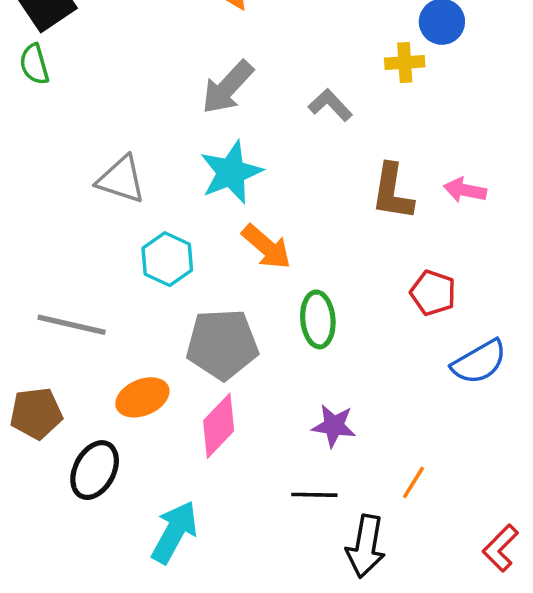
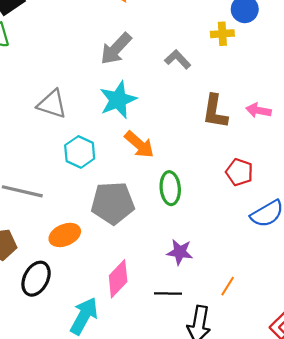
pink diamond: (219, 426) -> (118, 279), moved

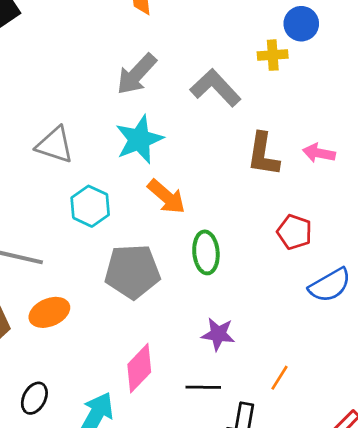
gray L-shape: (178, 59) -> (215, 88), size x1.5
orange ellipse: (65, 235) -> (49, 312), moved
black ellipse: (36, 279) -> (34, 398), moved, size x0.7

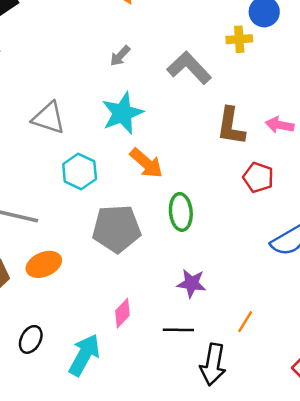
gray arrow: (137, 74) -> (120, 56), size x0.6
red pentagon: (294, 232) -> (258, 177), moved
pink diamond: (139, 368) -> (122, 313), size x0.7

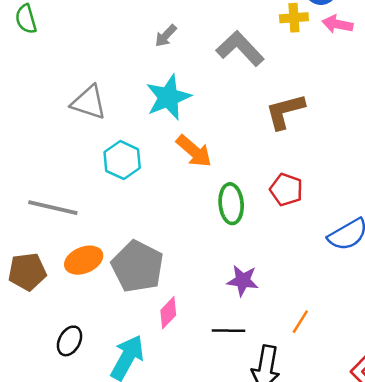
pink arrow: (280, 125) -> (338, 24), moved
brown L-shape: (231, 126) -> (285, 111), turned 66
red pentagon: (258, 177) -> (286, 190), moved
gray pentagon: (116, 229) -> (138, 267), moved, turned 30

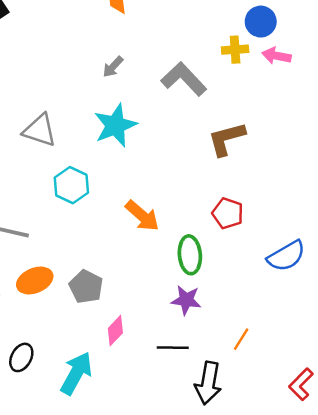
orange arrow: (194, 151) -> (142, 216), moved
green ellipse: (231, 204) -> (190, 255), moved
gray pentagon: (138, 267) -> (86, 287), size x0.7

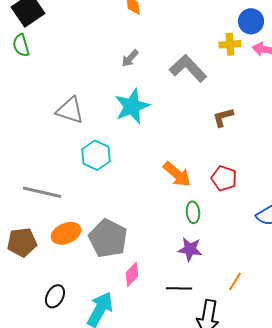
brown L-shape: (227, 139) -> (223, 117), size x0.7
orange arrow: (142, 216) -> (177, 174), moved
green ellipse: (190, 255) -> (193, 212), size x0.7
gray pentagon: (86, 287) -> (108, 238), size x1.4

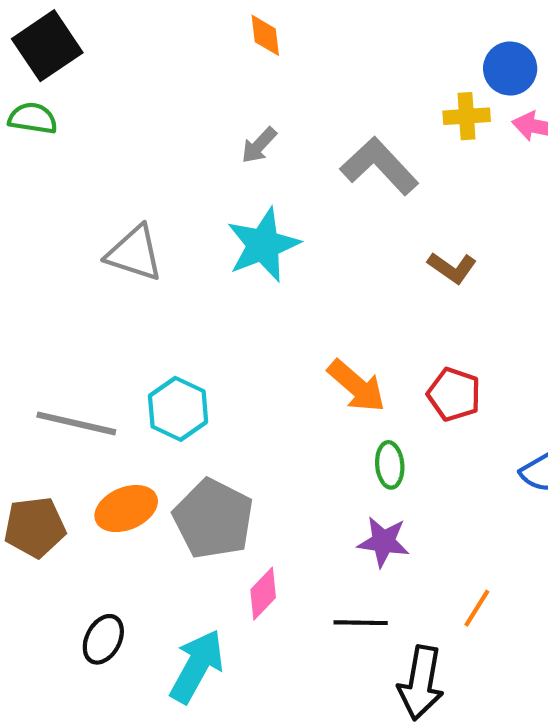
green semicircle: (21, 45) -> (33, 118), turned 115
brown L-shape: (223, 117) -> (452, 268), turned -130
cyan hexagon: (96, 155) -> (178, 409), moved

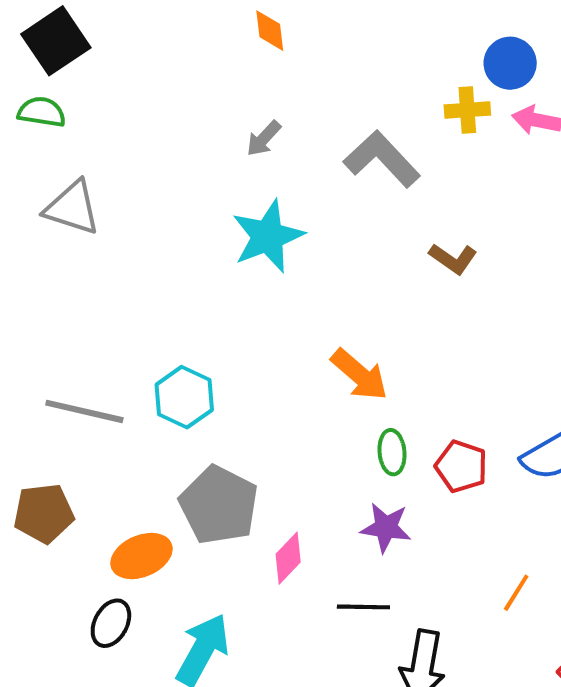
gray triangle: (134, 253) -> (72, 208), moved
red pentagon: (454, 394) -> (461, 466), moved
orange ellipse: (126, 509) -> (141, 556), moved
pink diamond: (263, 594) -> (288, 558), moved
orange line: (477, 608) -> (516, 593), moved

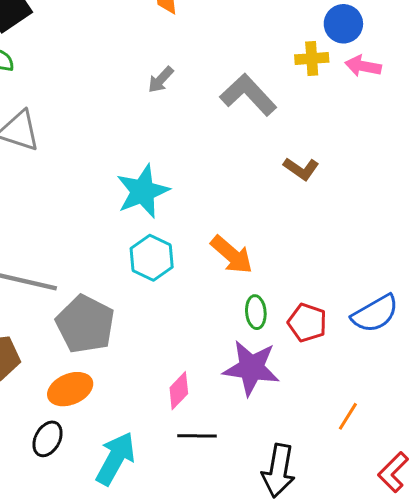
cyan star: (268, 236) -> (143, 191), moved
cyan hexagon: (184, 397) -> (152, 258), moved
gray pentagon: (219, 505) -> (85, 324), moved
purple star: (386, 528) -> (251, 368), size x1.5
black line: (363, 607) -> (197, 436), moved

